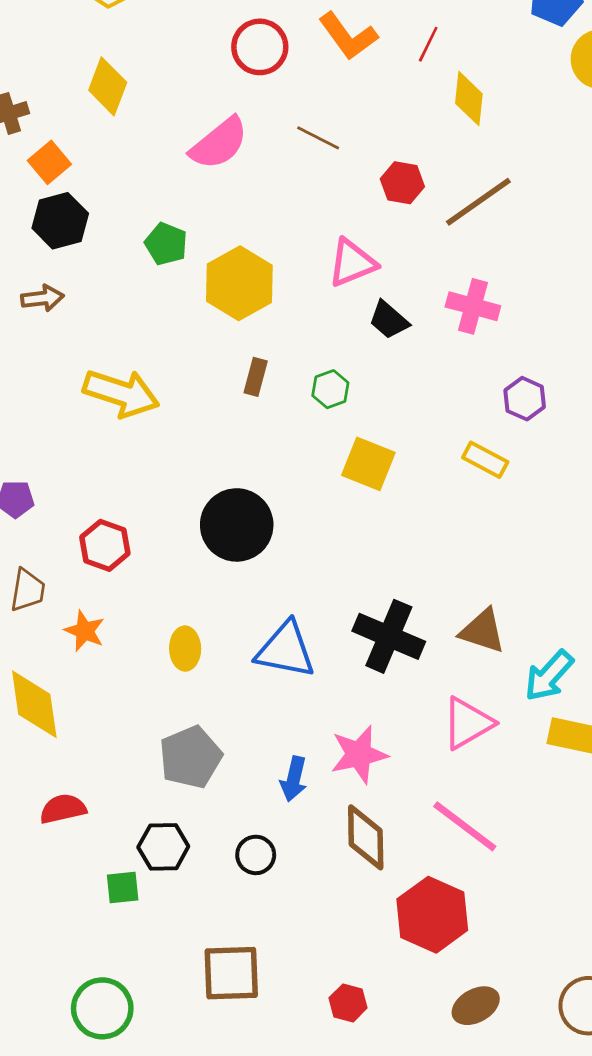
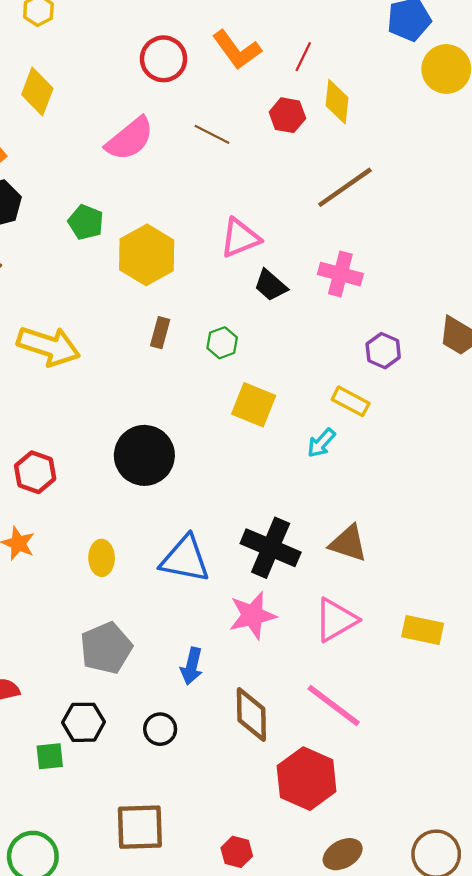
red hexagon: (402, 183) -> (287, 115), moved
cyan arrow: (549, 676) -> (321, 443), moved, size x0.7
pink star: (359, 754) -> (253, 615), moved

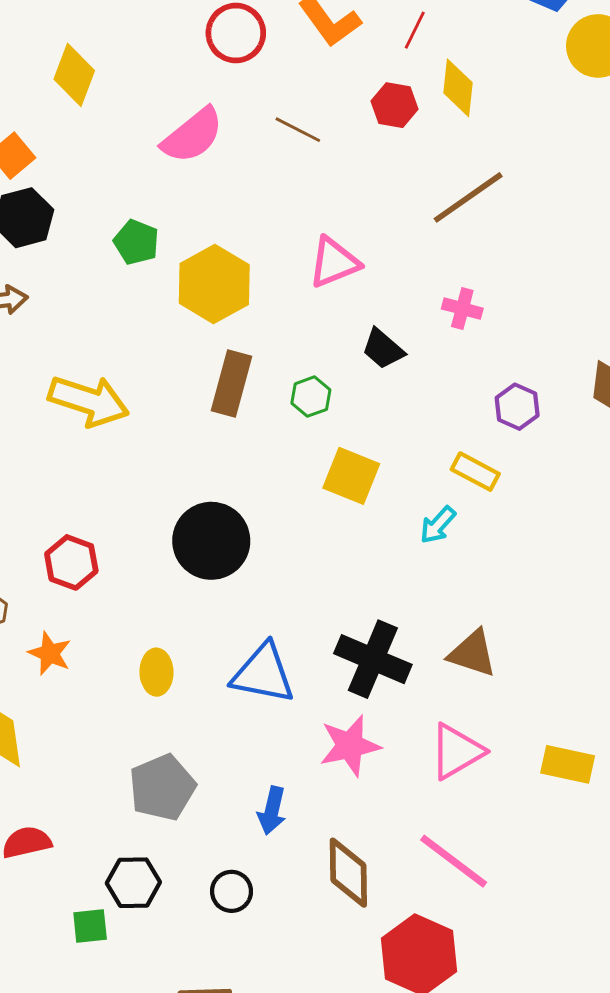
pink cross: (340, 274) -> (462, 309), size x0.7
black trapezoid: (271, 285) -> (383, 349), moved
brown rectangle: (160, 333) -> (231, 384), size x1.6

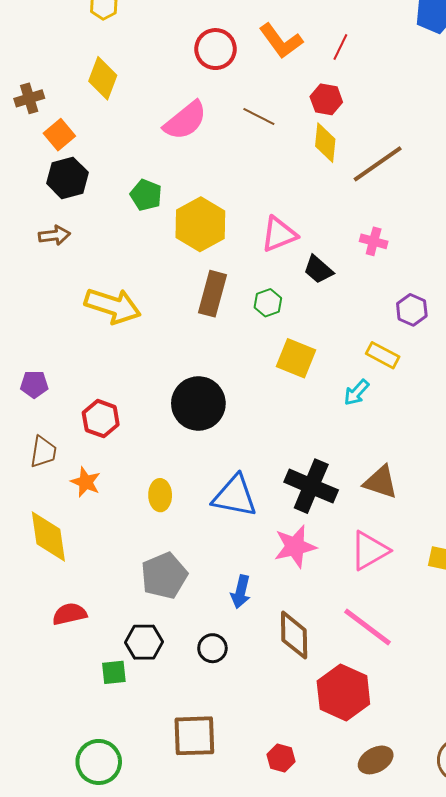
yellow diamond: (458, 88) -> (325, 143), moved
pink triangle: (334, 262) -> (279, 234), moved

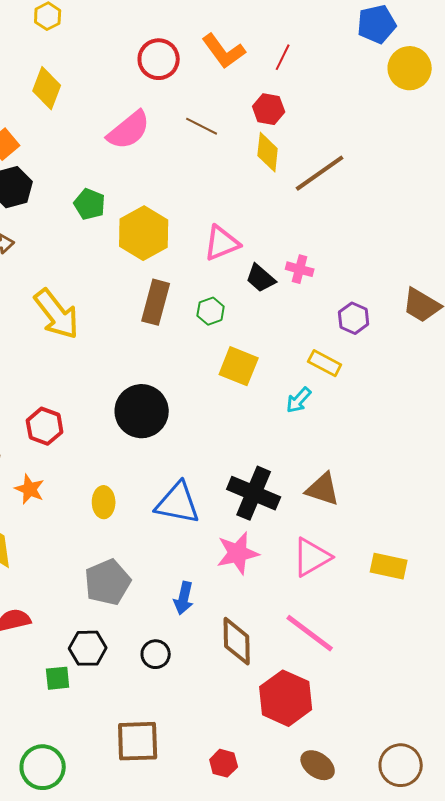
pink cross: (374, 241) -> (300, 269), moved
yellow arrow: (113, 306) -> (57, 314), turned 34
brown ellipse: (376, 760) -> (318, 765), turned 64

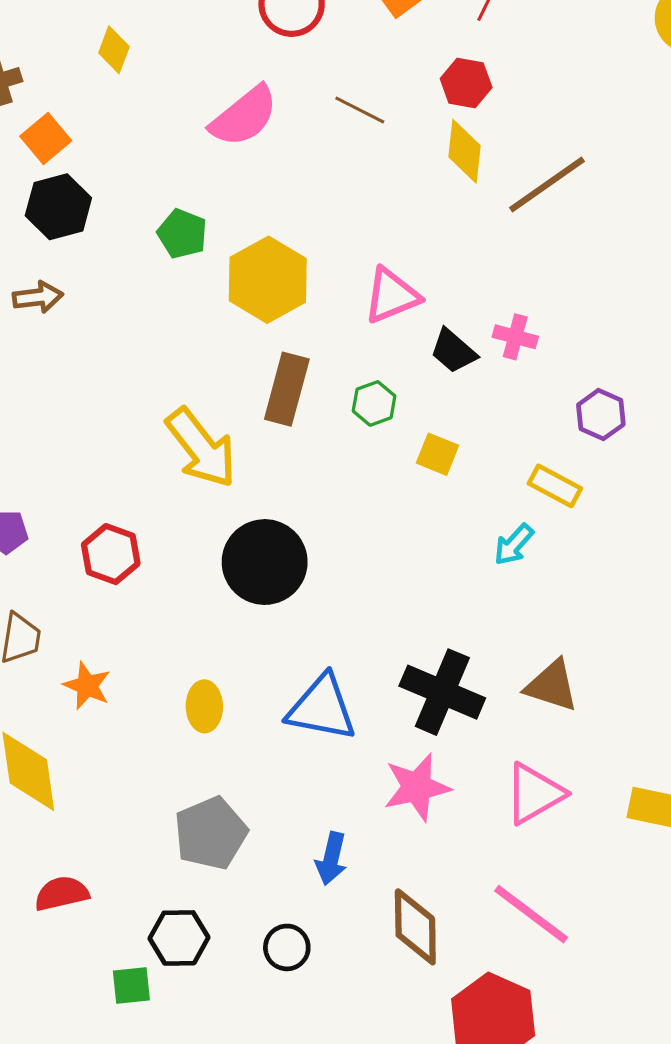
yellow diamond: (47, 88) -> (114, 50), size x0.7
yellow arrow: (57, 314) -> (201, 448), moved
yellow square: (239, 366) -> (438, 454), moved, size x0.7
red hexagon: (45, 426) -> (111, 554), moved

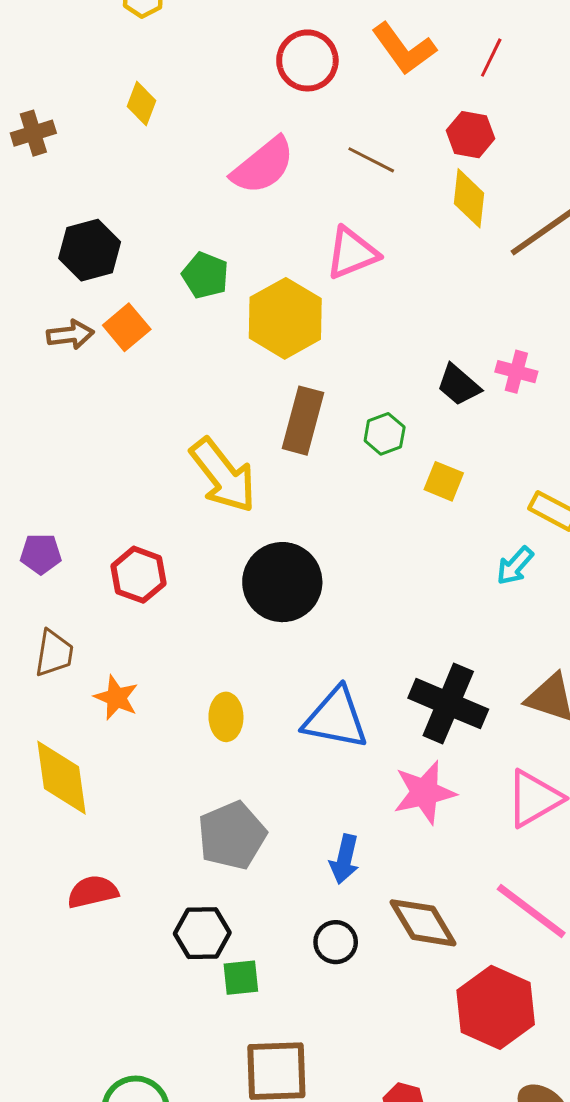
orange square: (46, 139) -> (127, 327), moved
pink triangle: (392, 296) -> (352, 253), moved
brown diamond: (415, 927) -> (423, 923), turned -30
black circle: (287, 947) -> (336, 942), moved
green square: (131, 986) -> (241, 978), moved

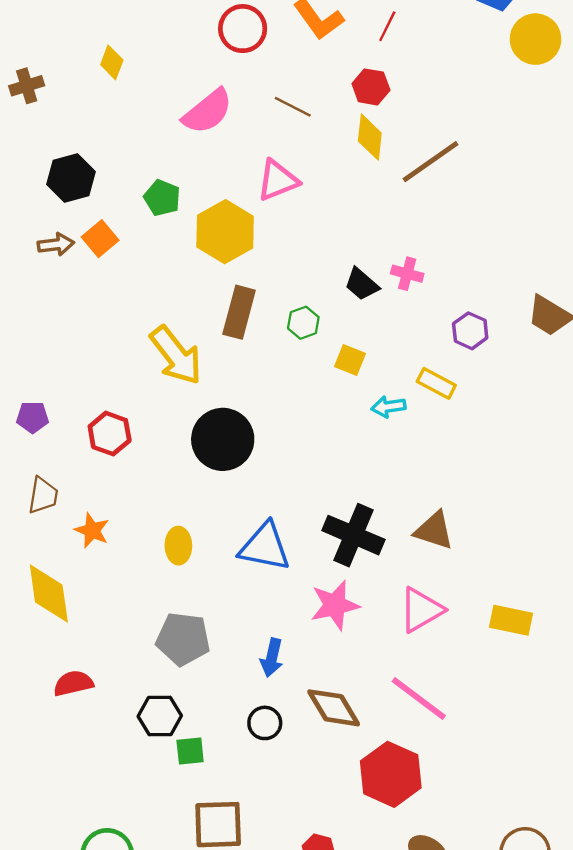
cyan arrow: (515, 566) -> (388, 407), moved, turned 40
gray pentagon: (232, 835) -> (183, 639), turned 30

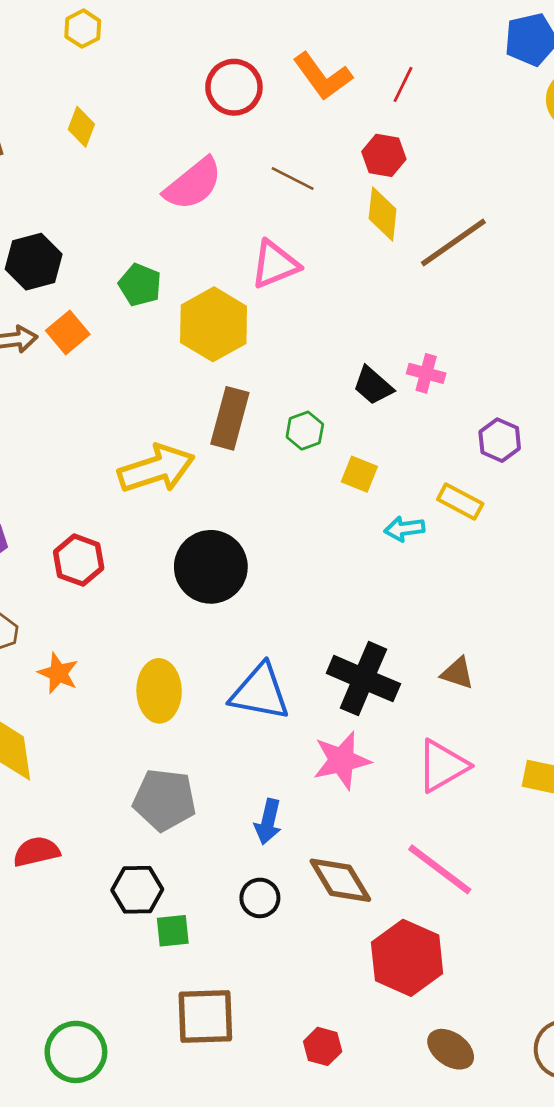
yellow arrow: (176, 355) -> (156, 469), turned -70
brown triangle: (434, 530) -> (457, 673), size x0.7
yellow ellipse: (178, 546) -> (159, 691), size x1.4

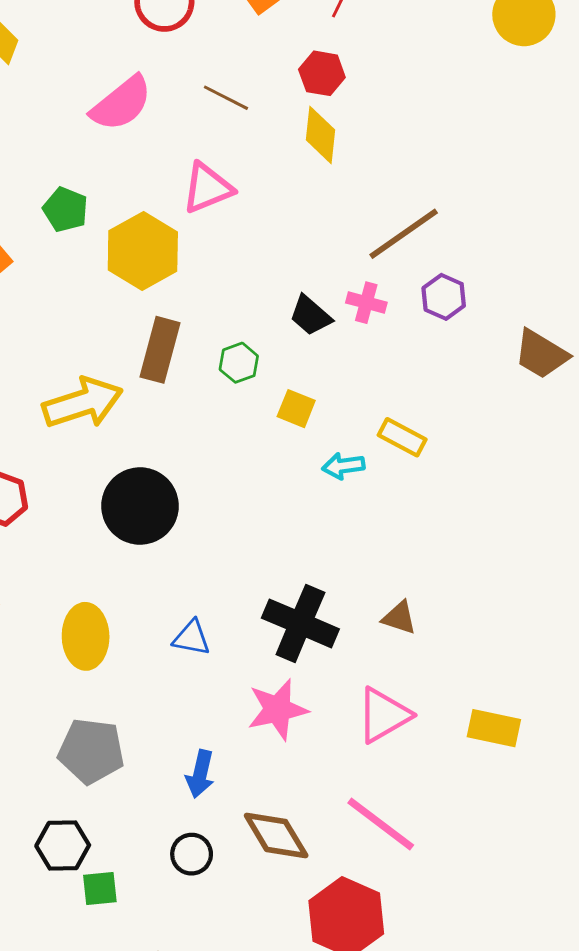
brown line: (453, 243) -> (404, 234), moved
purple hexagon: (500, 440) -> (444, 297), moved
blue triangle: (260, 692) -> (192, 638), size x0.6

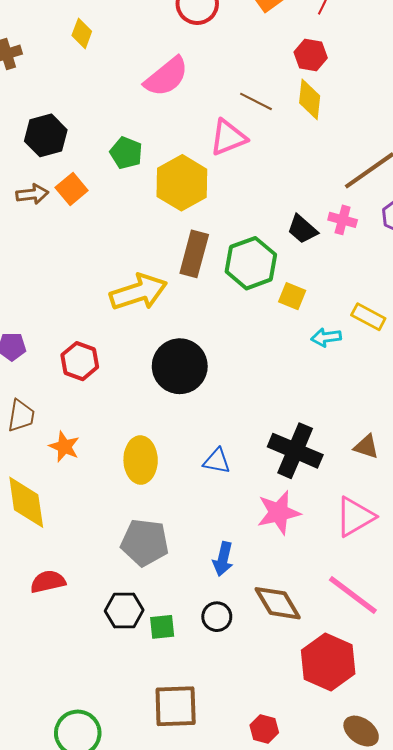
brown line: (226, 98) -> (256, 101), moved
green hexagon: (239, 363) -> (251, 263), size x1.8
green square: (100, 889) -> (162, 627), moved

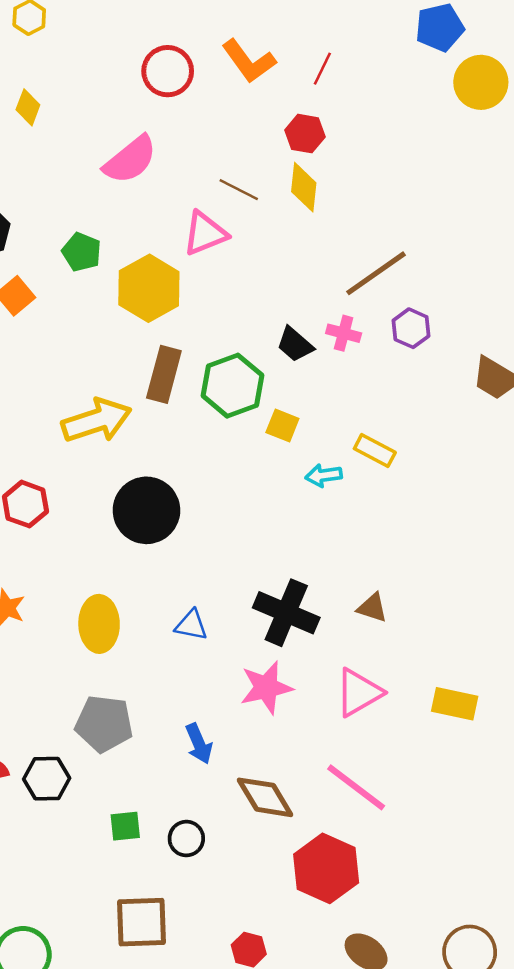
blue arrow: (223, 559) -> (199, 744), turned -36
black hexagon: (124, 610) -> (47, 779), moved
black circle: (217, 617) -> (186, 839), moved

